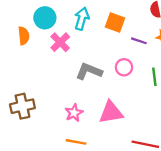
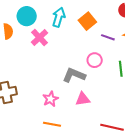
orange square: (115, 23) -> (87, 21), turned 30
gray L-shape: (89, 71) -> (74, 75), moved
pink triangle: (111, 112) -> (83, 99), size x0.7

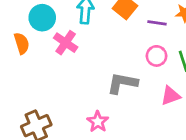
pink circle: (95, 60) -> (157, 56), moved
pink triangle: (83, 99) -> (171, 96), moved

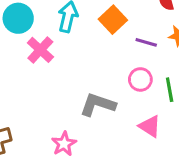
pink triangle: (171, 96) -> (150, 126), turned 45

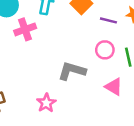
pink cross: (40, 50) -> (25, 29), turned 30

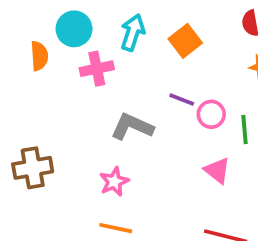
purple line: (108, 20) -> (182, 100), moved
gray L-shape: (72, 71) -> (132, 127), moved

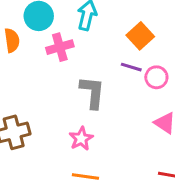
orange square: (185, 41) -> (140, 36), moved
gray L-shape: (132, 127) -> (92, 92), turned 76

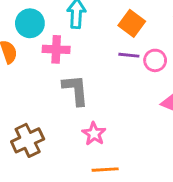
pink cross: (60, 47) -> (56, 49), turned 30
gray L-shape: (92, 92) -> (76, 90), moved

